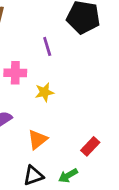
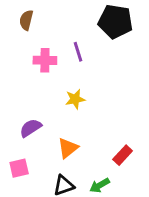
pink cross: (15, 73) -> (45, 60), moved

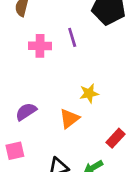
yellow star: (75, 99) -> (89, 93), moved
orange triangle: (68, 148) -> (69, 119), moved

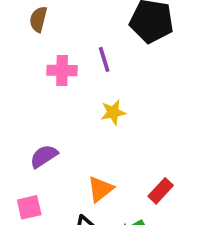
yellow star: (89, 93) -> (113, 112), moved
orange triangle: (69, 119) -> (100, 189), moved

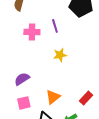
pink square: (29, 207) -> (24, 103), moved

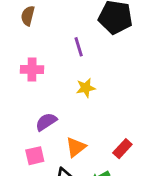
pink cross: (32, 32) -> (32, 69), moved
purple semicircle: (22, 79) -> (46, 122), moved

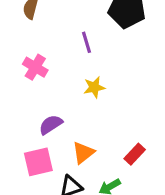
pink cross: (32, 69) -> (35, 67), turned 30
pink square: (35, 156) -> (38, 162), size x1.4

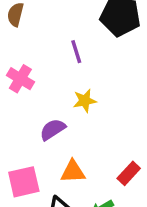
purple semicircle: (51, 125) -> (53, 129), moved
orange triangle: (83, 153) -> (73, 172), turned 35

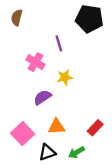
pink cross: (20, 79) -> (35, 62), moved
pink square: (24, 182) -> (23, 134), turned -30

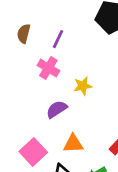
brown semicircle: (17, 18) -> (24, 34), moved
purple line: (59, 43) -> (58, 39), moved, turned 42

